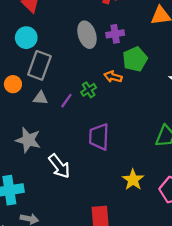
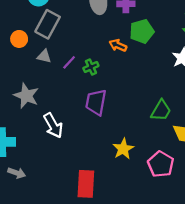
green cross: (89, 90) -> (91, 67), moved

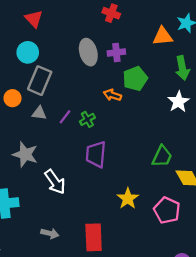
gray arrow: (17, 173) -> (50, 233), moved

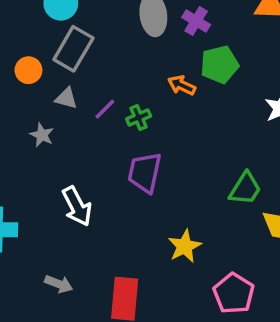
purple cross: (116, 52) -> (196, 21), turned 30
gray star: (25, 154) -> (42, 135), moved, size x0.6
pink pentagon: (167, 210) -> (234, 293), moved

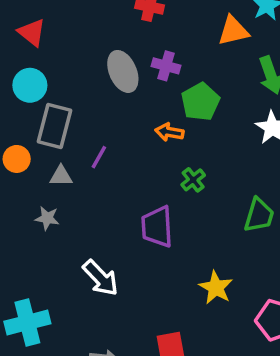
purple line: (105, 109) -> (99, 157), moved
green cross: (139, 117) -> (193, 180), moved

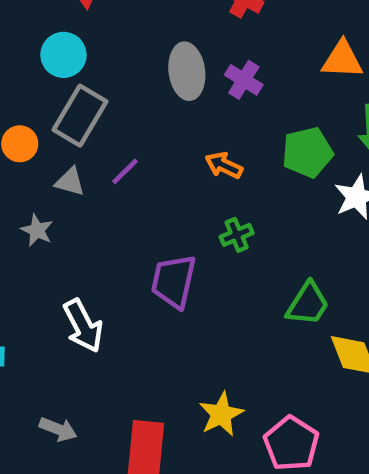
green pentagon: (200, 102) -> (307, 152), moved
yellow star: (216, 288) -> (221, 414), moved

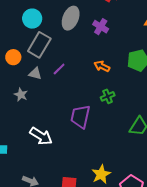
gray ellipse: (187, 71) -> (71, 18), moved, turned 30
purple cross: (244, 80) -> (101, 27), moved
white arrow: (83, 326) -> (41, 136), turned -30

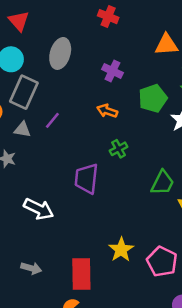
purple cross: (101, 27) -> (112, 71), moved

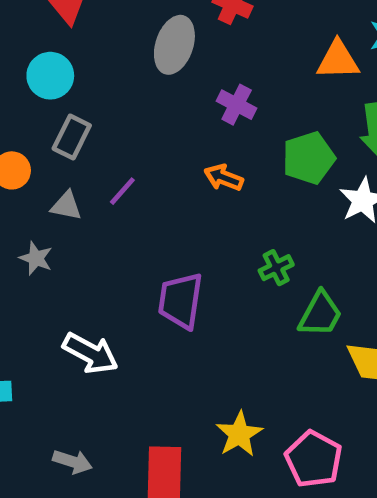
gray ellipse: (60, 53) -> (174, 45), moved
gray rectangle: (24, 92) -> (72, 137), size x0.7
green cross: (119, 149) -> (276, 268), moved

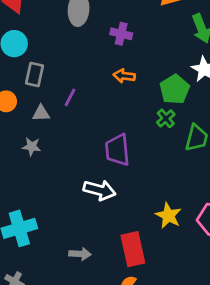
green pentagon: (309, 158) -> (175, 89), moved
white arrow: (90, 353) -> (99, 190), moved

